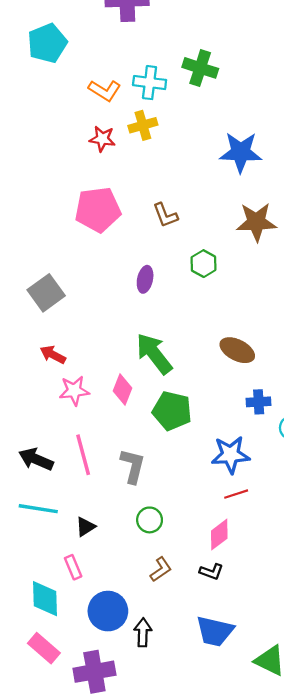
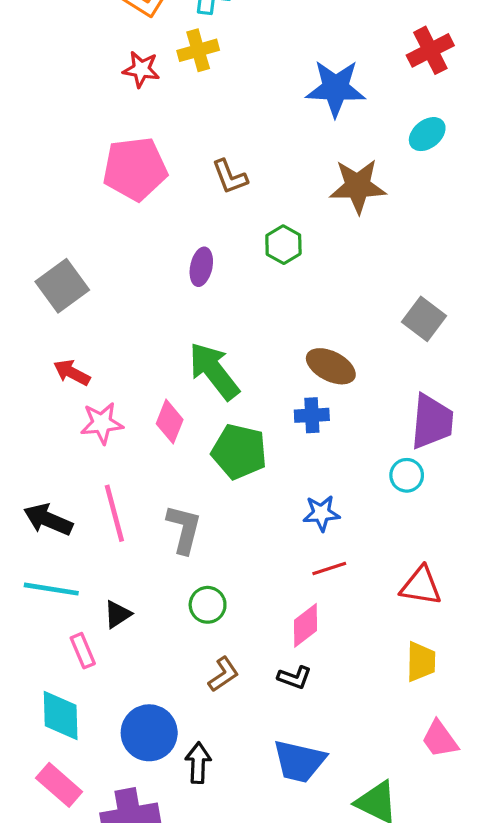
blue cross: (259, 402) -> (312, 415), moved
blue star: (231, 455) -> (321, 513), size x0.7
pink rectangle: (73, 567) -> (83, 651), moved

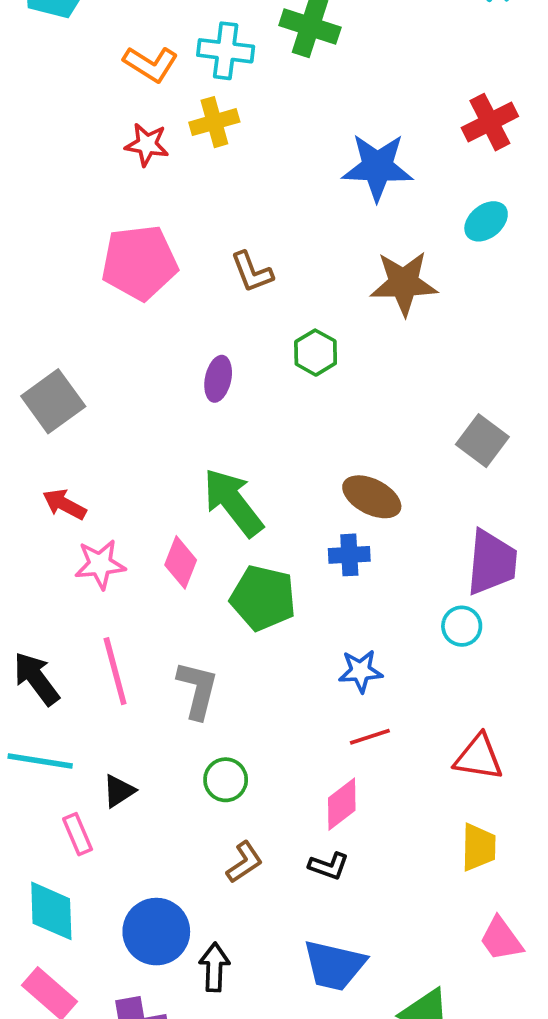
black arrow: (48, 520) -> (36, 679), turned 30

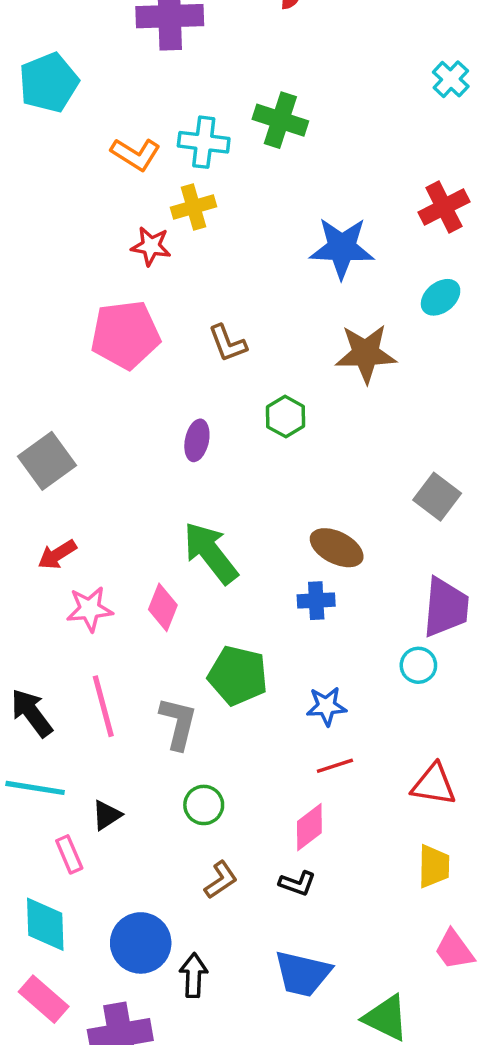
red star: (147, 145) -> (151, 246), moved
red arrow: (64, 504) -> (57, 555), turned -60
green pentagon: (263, 598) -> (238, 675), moved

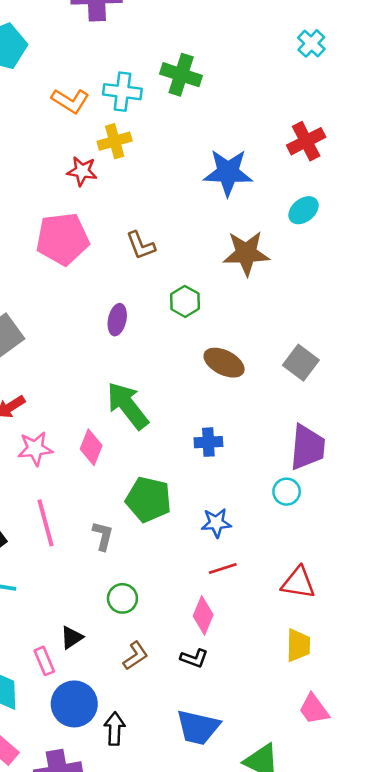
brown ellipse: (337, 548) -> (224, 363), moved
gray L-shape: (178, 723) -> (103, 536), size x0.7
black triangle: (107, 815) -> (72, 637), moved
pink diamond: (309, 827) -> (203, 615), turned -30
pink rectangle: (69, 854) -> (44, 661), moved

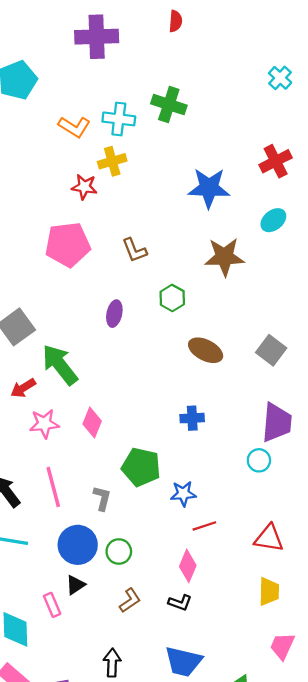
green arrow: (128, 406) -> (60, 365), moved
blue star: (216, 523) -> (183, 494), moved
blue circle: (74, 704) -> (78, 545), moved
pink trapezoid: (314, 709) -> (282, 646), turned 60

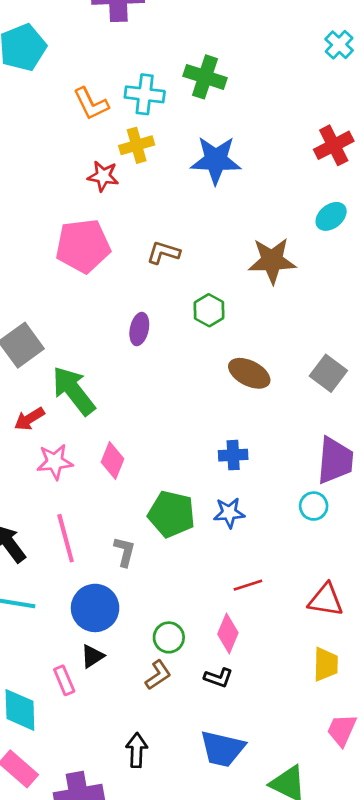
orange L-shape: (74, 127) -> (91, 104), turned 32
blue star: (209, 188) -> (216, 160), moved
brown L-shape: (134, 250) -> (163, 253), turned 128
blue star: (183, 494) -> (229, 513), moved
green circle: (119, 552) -> (169, 637), moved

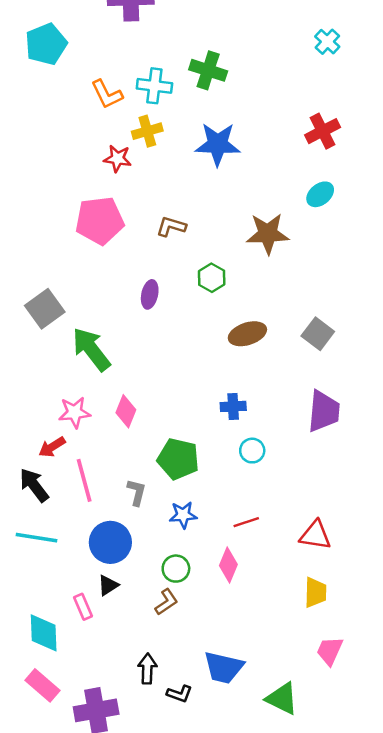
brown ellipse: (249, 373) -> (247, 334), turned -45
red arrow: (29, 419) -> (52, 447), moved
cyan circle: (314, 506) -> (252, 451), moved
blue star: (229, 513) -> (183, 515), moved
black L-shape: (218, 678) -> (179, 694), moved

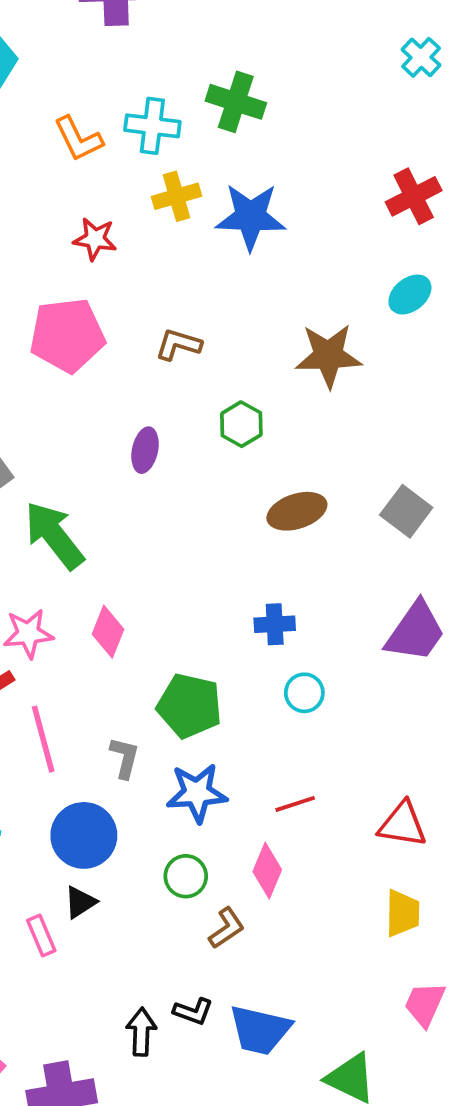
yellow cross: (147, 131) -> (176, 196), moved
purple trapezoid: (324, 411) -> (415, 632), turned 30
blue star: (183, 515) -> (197, 793), size x1.4
brown L-shape: (166, 602) -> (227, 928), moved
black L-shape: (179, 694) -> (193, 1011), moved

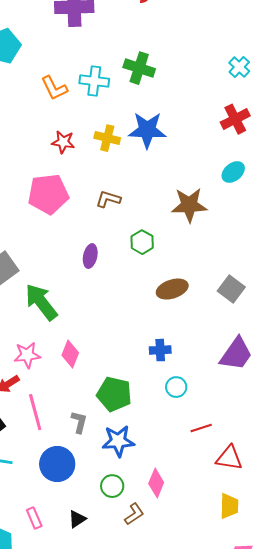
cyan cross: (421, 57) -> (239, 67), moved
yellow cross: (176, 196) -> (107, 138), moved, turned 30
red line: (295, 804) -> (201, 428), moved
black triangle: (80, 902) -> (77, 519), moved

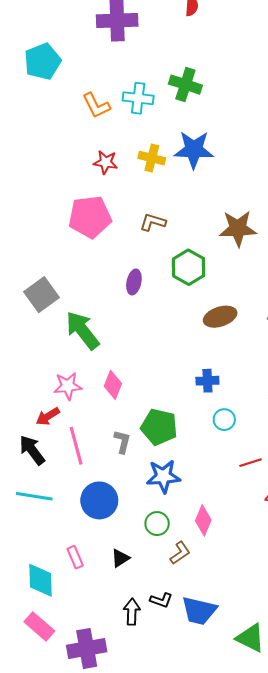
green hexagon: (142, 242) -> (189, 267), size x1.4
gray L-shape: (79, 422) -> (122, 442), moved

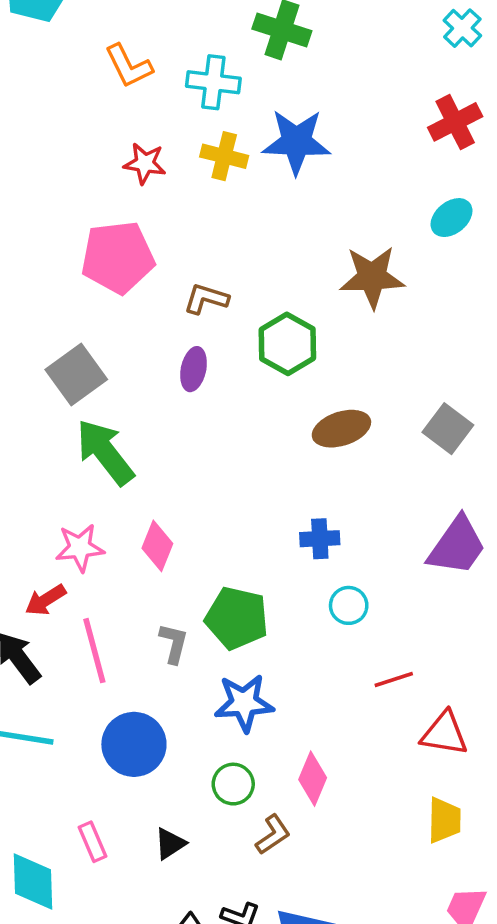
cyan cross: (138, 98) -> (213, 82), moved
brown L-shape: (153, 222) -> (206, 299), moved
gray square: (42, 295) -> (76, 375), moved

